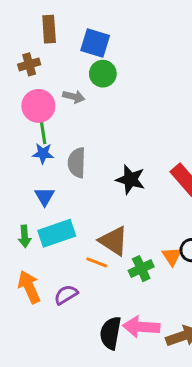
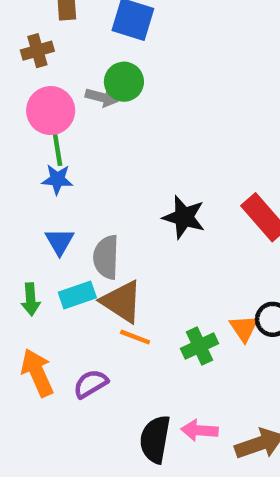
green circle: (103, 74) -> (124, 82), moved
gray semicircle: (77, 163) -> (106, 257), moved
cyan rectangle: (57, 233) -> (77, 295), size x0.7
brown triangle: (114, 241) -> (122, 302), moved
pink arrow: (141, 327) -> (199, 430), size x0.7

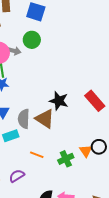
gray arrow: (102, 97) -> (14, 51), moved
brown triangle: (122, 302) -> (45, 119), moved

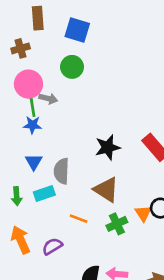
gray arrow: (14, 51) -> (48, 99), moved
black star: (59, 101) -> (108, 147), turned -30
brown triangle: (45, 119) -> (106, 190), moved

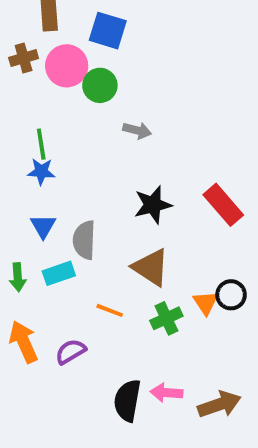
pink circle: (28, 84) -> (67, 66), moved
gray arrow: (48, 99) -> (137, 130), moved

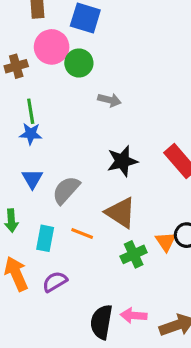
brown cross: (24, 58) -> (16, 66), moved
gray semicircle: (84, 240) -> (66, 190), turned 40
cyan rectangle: (59, 273) -> (45, 238), moved, turned -60
orange line: (110, 310) -> (82, 233), moved

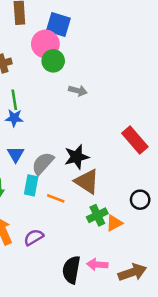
pink circle: (52, 47) -> (45, 44), moved
black star: (122, 161) -> (77, 157), moved
cyan rectangle: (45, 238) -> (31, 185), moved
orange triangle: (166, 242) -> (114, 223), moved, turned 36

